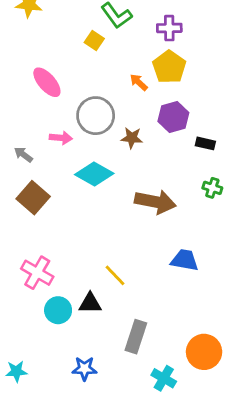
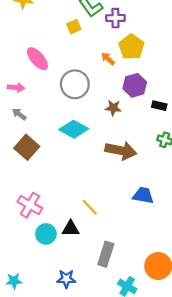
purple cross: (169, 28) -> (115, 18), moved
yellow square: (94, 41) -> (74, 27), turned 32
pink arrow: (61, 138) -> (16, 88), moved
brown star: (132, 138) -> (113, 108), moved

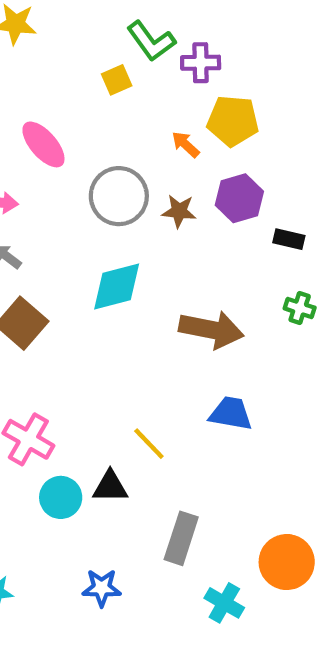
yellow pentagon: (131, 47) -> (233, 121), turned -30
brown star: (113, 108) -> (179, 211), moved
cyan diamond: (74, 129) -> (117, 287), turned -44
blue trapezoid: (143, 195) -> (231, 414), moved

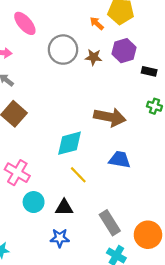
cyan diamond: (117, 287) -> (70, 143), moved
black triangle: (110, 487) -> (64, 207), moved
gray rectangle: (181, 538) -> (110, 223), moved, turned -50
blue star: (102, 588) -> (60, 238), moved

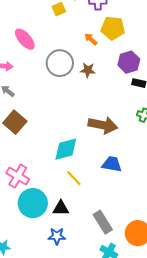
purple hexagon: (124, 51) -> (129, 62), moved
cyan circle: (34, 202) -> (33, 203), size x1.5

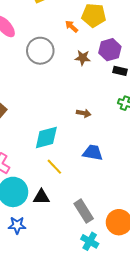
brown star: (88, 70) -> (83, 58), moved
brown arrow: (103, 125) -> (84, 113), size x0.5
blue star: (57, 236) -> (17, 225), moved

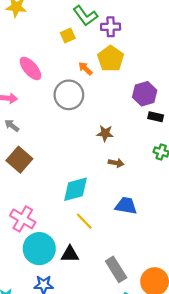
yellow pentagon: (94, 15) -> (111, 59), moved, turned 30
orange arrow: (72, 26) -> (85, 68), moved
brown star: (83, 58) -> (105, 133), moved

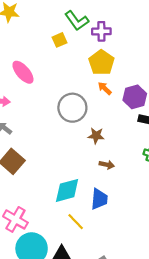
orange arrow: (85, 68) -> (105, 88), moved
gray circle: (69, 95) -> (72, 108), moved
blue trapezoid: (126, 206) -> (99, 199), moved, turned 85

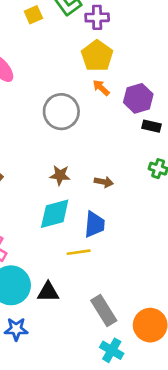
yellow square: (60, 40) -> (33, 15), moved
brown star: (96, 136) -> (60, 175), moved
yellow line: (76, 222) -> (79, 252), moved, turned -54

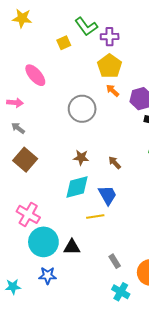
yellow square: (33, 15) -> (64, 43), moved
brown arrow: (104, 182) -> (115, 163), turned -144
blue trapezoid: (94, 224) -> (107, 195), turned -35
gray rectangle: (104, 311) -> (115, 261), size x0.6

